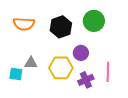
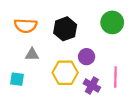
green circle: (94, 21) -> (112, 22), moved
gray triangle: (31, 63) -> (32, 55), moved
purple cross: (86, 80) -> (92, 86), turned -35

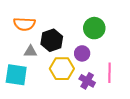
green circle: (112, 22) -> (94, 28), moved
black hexagon: (65, 29) -> (52, 40), moved
cyan square: (17, 79) -> (16, 75), size x1.6

